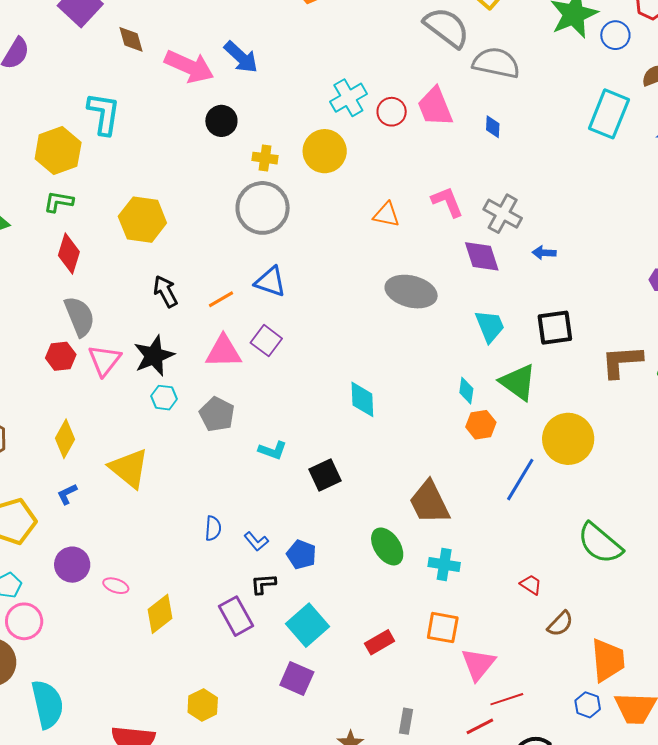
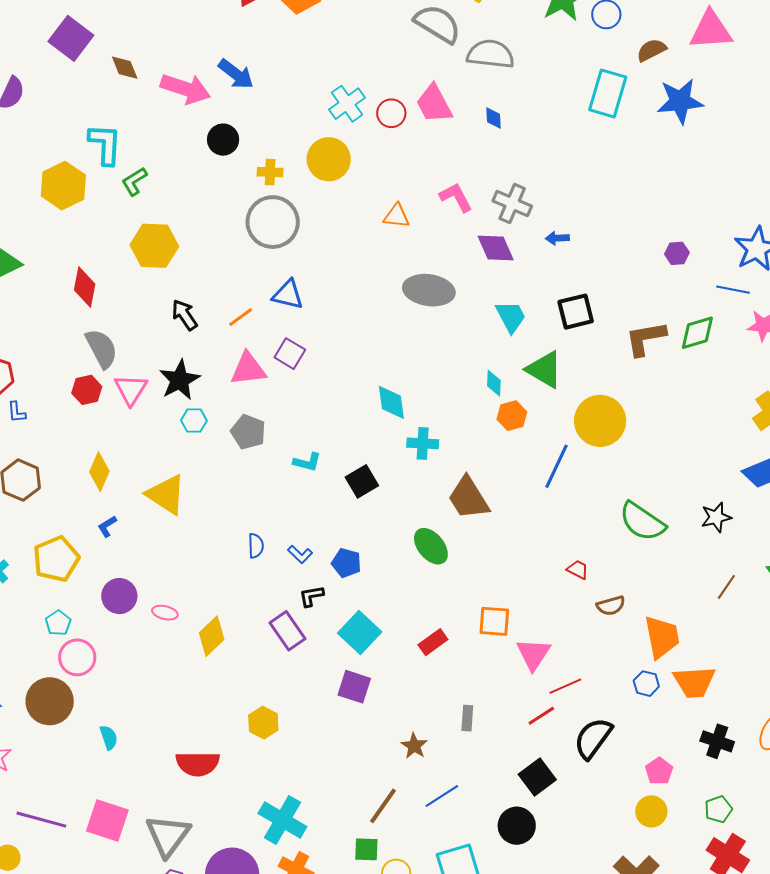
green L-shape: (58, 202) -> (134, 181), moved, turned -36
cyan cross: (444, 564) -> (423, 443), moved
brown semicircle: (560, 624) -> (611, 606), turned 36
cyan semicircle: (47, 704) -> (109, 737), size x0.5

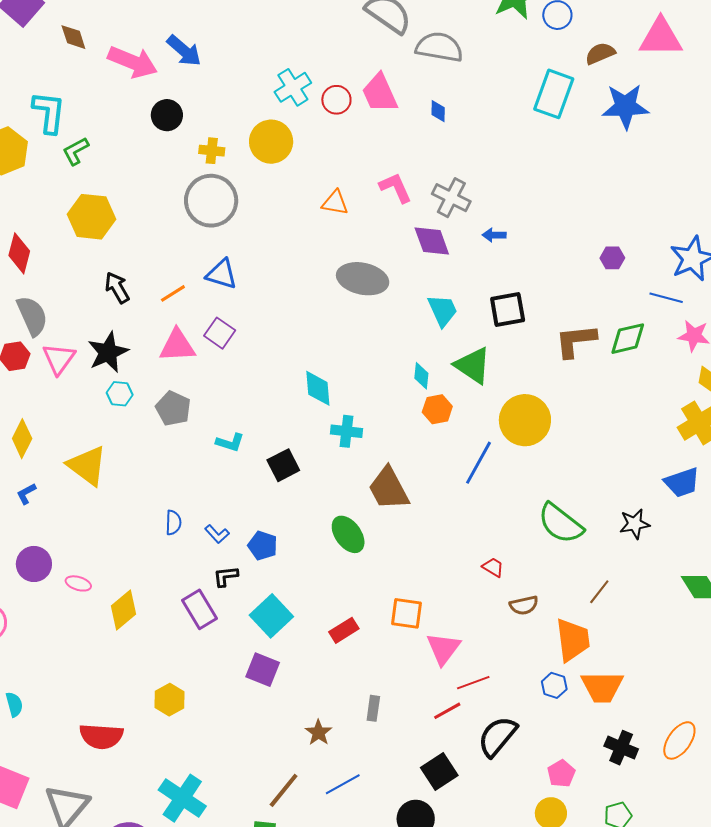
brown line: (726, 587) -> (599, 592), moved

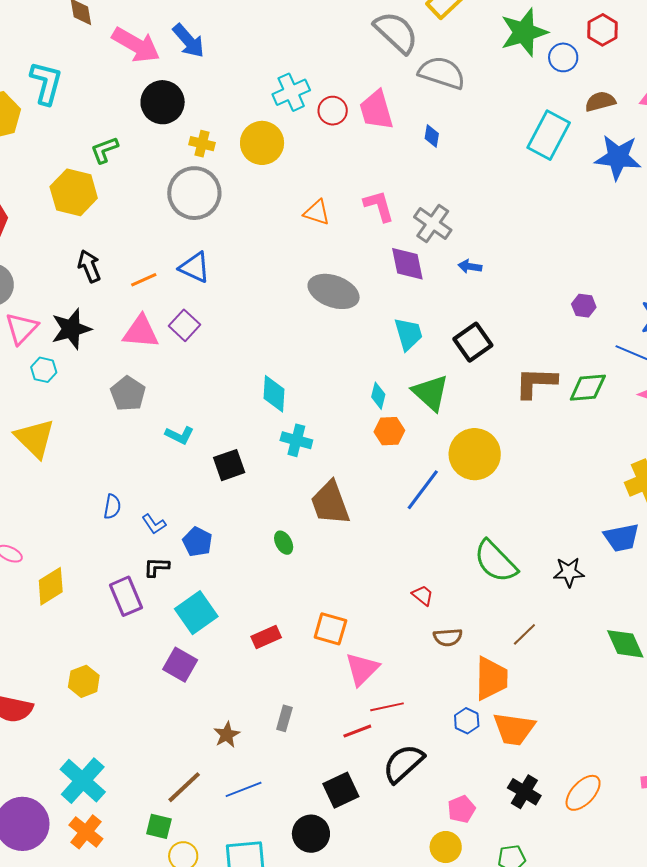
black circle: (167, 115) -> (163, 102), size x1.4
green L-shape: (76, 151) -> (104, 150), moved
black square: (508, 310) -> (473, 342), turned -33
cyan hexagon: (120, 394) -> (44, 370), moved
green ellipse: (348, 534) -> (284, 543), size x0.6

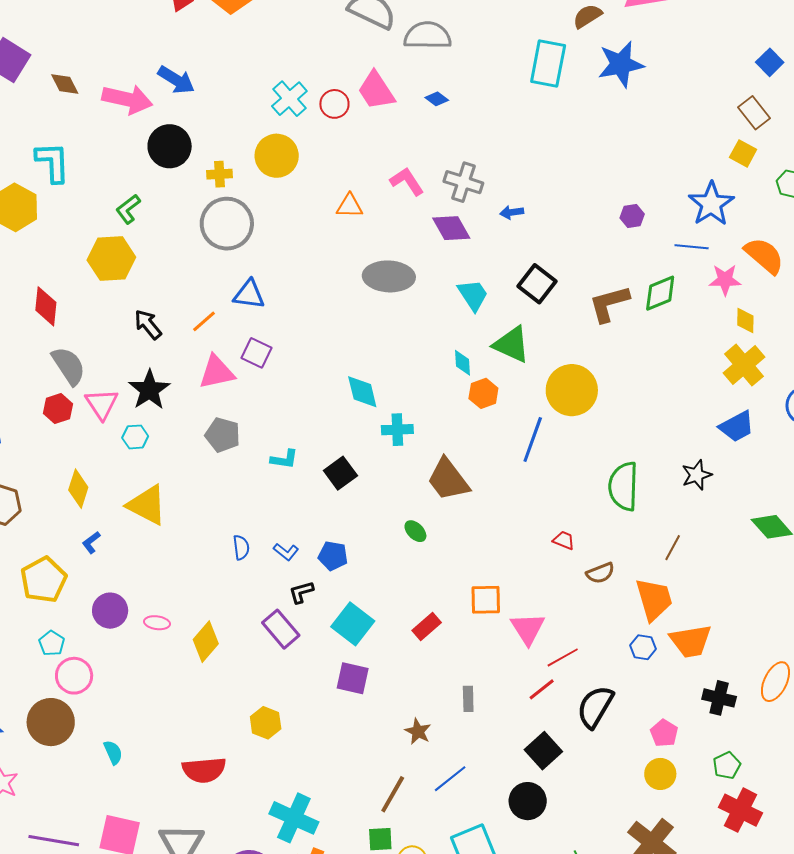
blue diamond: (432, 136) -> (437, 99), turned -45
green semicircle: (496, 561) -> (623, 486), turned 63

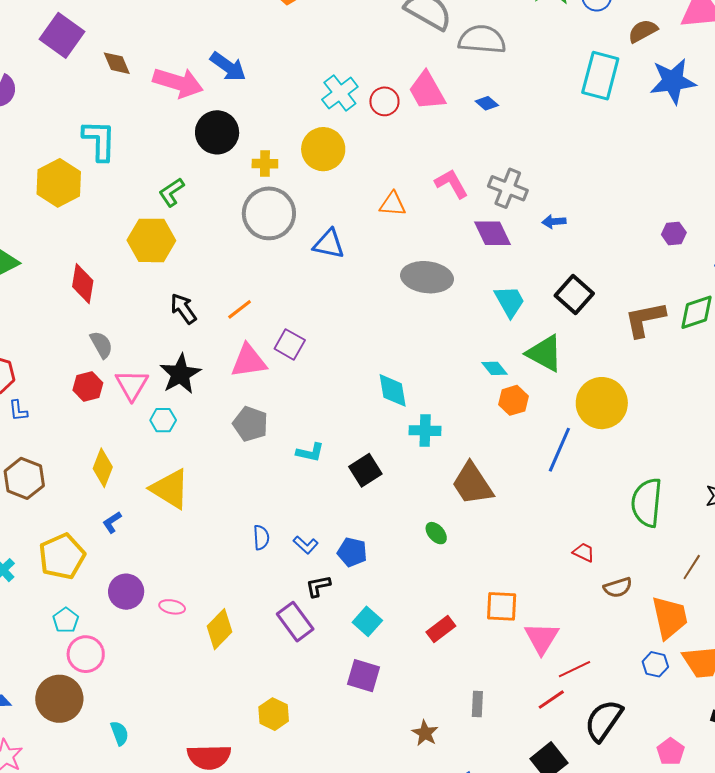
blue triangle: (249, 294) -> (329, 244), moved
cyan diamond: (462, 363) -> (495, 368), turned -40
gray semicircle: (69, 366) -> (101, 345), size x0.7
cyan square: (353, 624) -> (367, 621), size x0.7

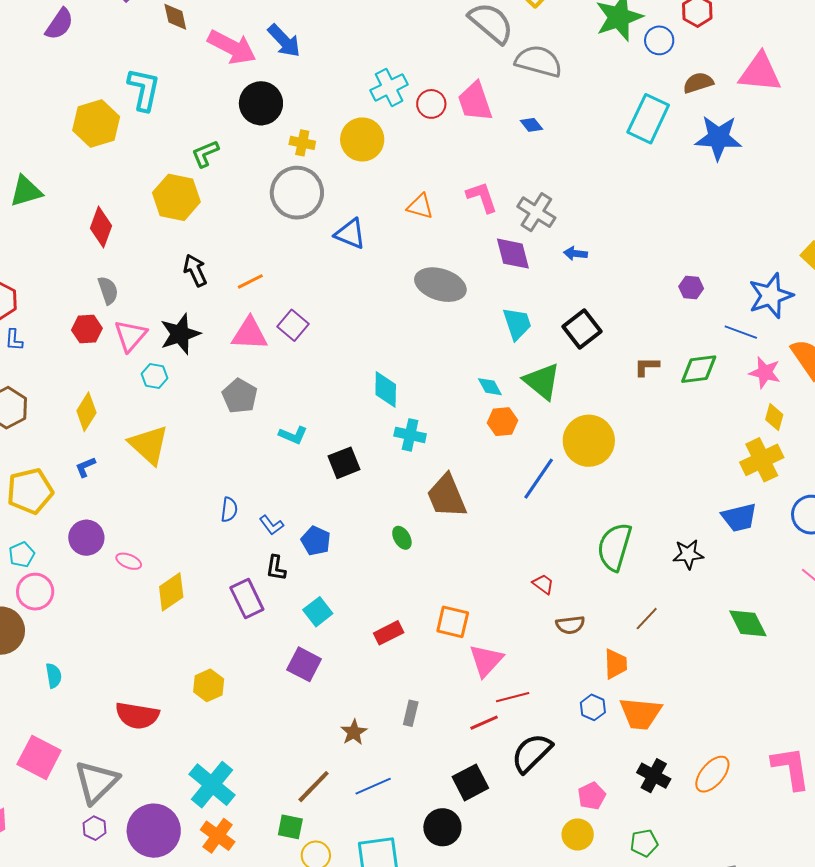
brown L-shape: (645, 319) -> (647, 366), size x0.6
black L-shape: (318, 586) -> (276, 568), turned -80
orange trapezoid: (670, 617) -> (616, 664), size x0.7

